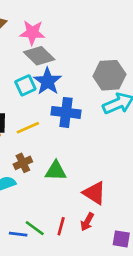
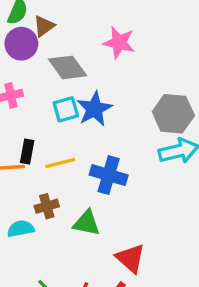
pink star: (32, 33) -> (119, 43), moved
gray diamond: (39, 56) -> (68, 67), moved
blue cross: (66, 112) -> (109, 175), moved

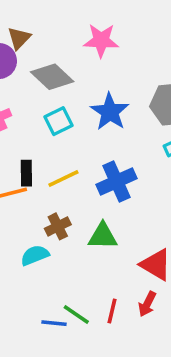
blue star: (94, 109) -> (110, 112), moved
blue cross: (109, 175) -> (116, 182), turned -30

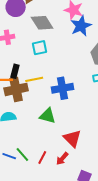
blue star: (110, 112) -> (81, 26), moved
brown cross: (58, 226) -> (16, 89), moved, size x1.6

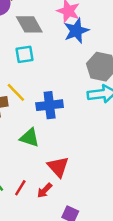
yellow line: (34, 79) -> (16, 92), turned 54

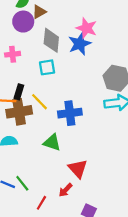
gray diamond: (29, 24) -> (51, 40), turned 35
blue star: (76, 31) -> (80, 44), moved
red line: (20, 188) -> (41, 203), moved

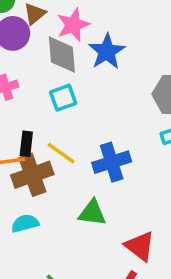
pink star: (86, 28) -> (73, 25), moved, turned -30

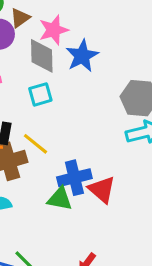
blue cross: (112, 162) -> (74, 178), moved
red triangle: (140, 246) -> (102, 190), moved

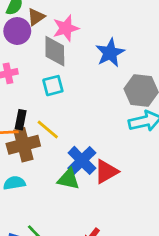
blue star: (82, 56) -> (110, 53), moved
blue cross: (74, 178) -> (82, 160), turned -32
red triangle: (102, 190) -> (106, 171), turned 48

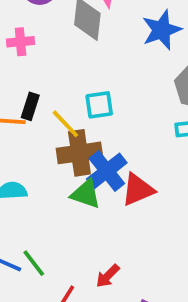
cyan square: (53, 86) -> (99, 105), moved
brown cross: (23, 145) -> (79, 153), moved

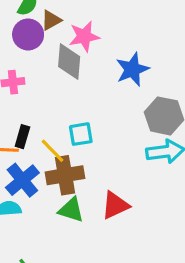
blue cross: (107, 171) -> (22, 180), moved

